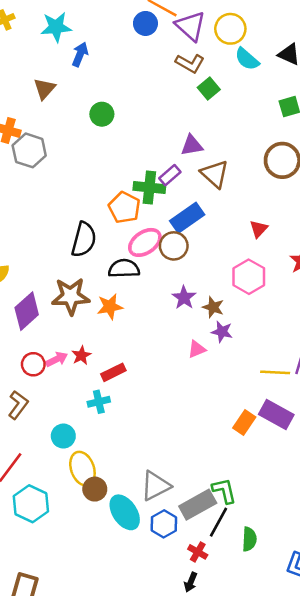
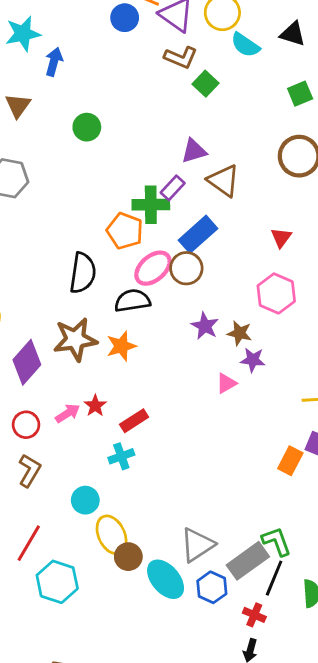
red circle: (33, 364) -> (26, 425), moved

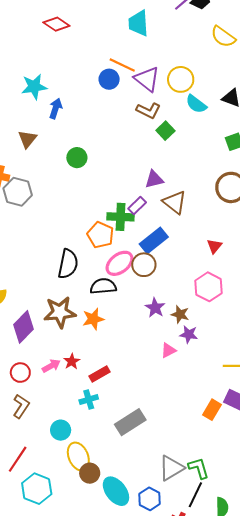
gray triangle: (197, 545) -> (171, 468), moved
gray rectangle: (248, 561) -> (130, 422), moved

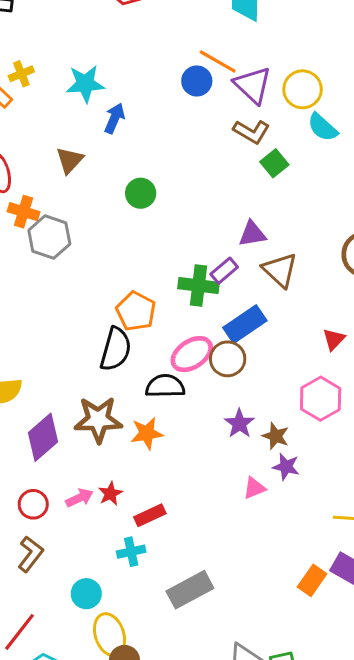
orange pentagon: (100, 235) -> (136, 311), moved

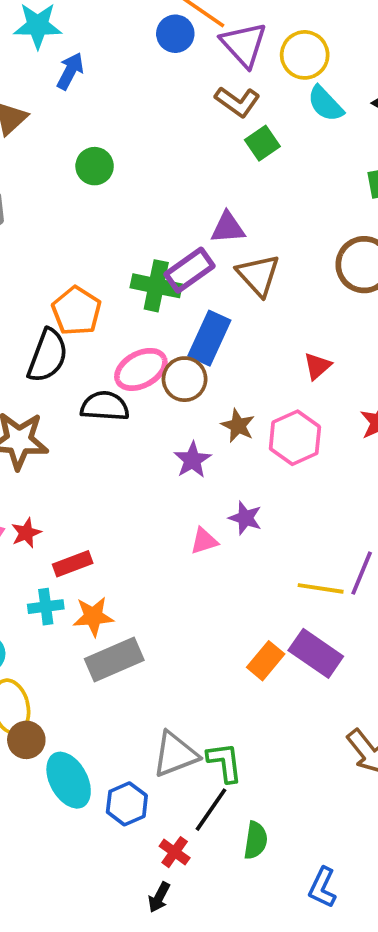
purple rectangle: (224, 271) -> (189, 270), size x1.4
blue rectangle: (245, 324) -> (209, 338), turned -36
orange star: (147, 433) -> (93, 616), moved
brown star: (276, 436) -> (238, 426), moved

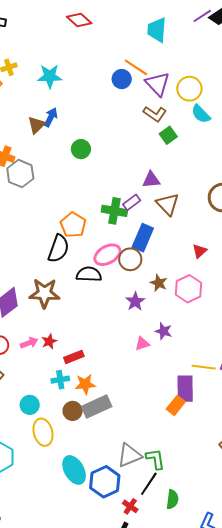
blue arrow: (70, 71) -> (51, 117), moved
purple rectangle: (189, 270) -> (132, 202), size x0.7
purple rectangle: (316, 653) -> (185, 389), moved, turned 56
brown circle: (26, 740) -> (73, 411), moved
blue hexagon: (127, 804) -> (105, 482), size x1.4

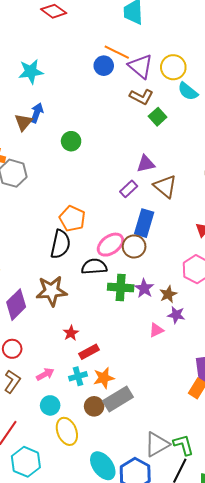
green cross: (114, 211) -> (121, 288), moved
brown star: (159, 283) -> (168, 294), moved, turned 30
red star: (49, 341) -> (71, 333), moved
pink arrow: (29, 343) -> (45, 374), moved

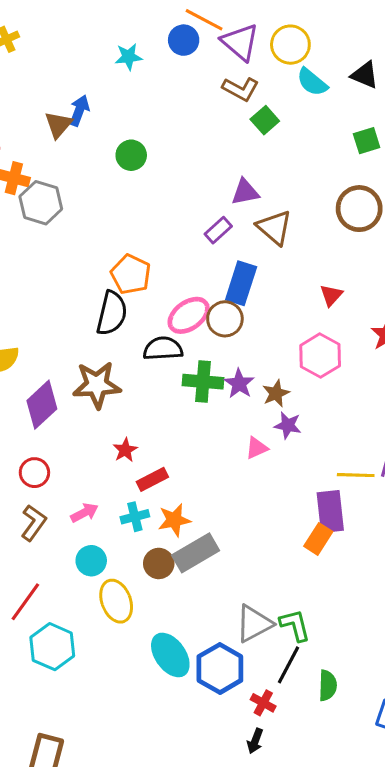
cyan star: (31, 72) -> (128, 57), moved, size x0.7

